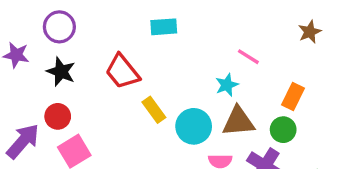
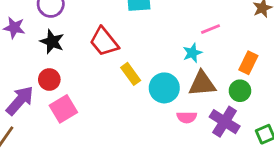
pink line: (248, 57) -> (211, 29), turned -54

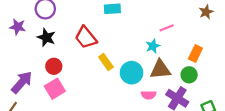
red circle: (49, 80) -> (54, 66), moved

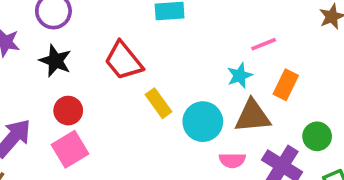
orange rectangle: (195, 53) -> (286, 85), moved
green circle: (189, 75) -> (317, 136), moved

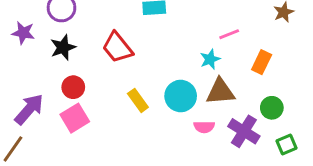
black star: (55, 61) -> (63, 47), turned 30
orange rectangle: (286, 85) -> (262, 62), moved
yellow rectangle: (159, 103) -> (138, 100), moved

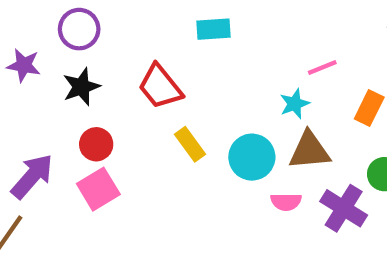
yellow rectangle: (138, 100) -> (190, 144), moved

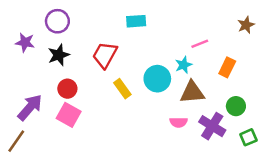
red trapezoid: (160, 87) -> (105, 55), turned 68
cyan circle: (252, 157) -> (157, 79), moved
pink square: (98, 189) -> (69, 115), turned -30

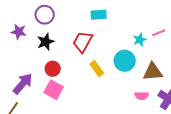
cyan rectangle: (136, 21) -> (99, 15), moved
cyan star: (184, 65) -> (140, 40), moved

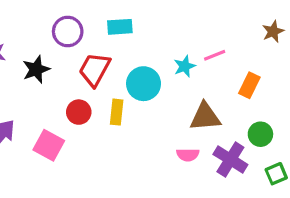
purple circle: (45, 15) -> (68, 32), moved
cyan circle: (125, 61) -> (144, 84), moved
red circle: (53, 69) -> (79, 112), moved
yellow rectangle: (97, 69) -> (117, 112), turned 42

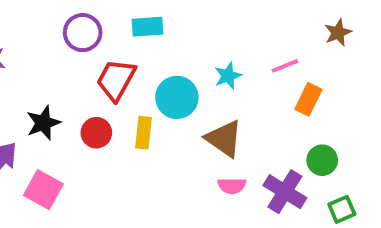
pink line: (215, 55) -> (285, 66), moved
black star: (36, 69) -> (43, 123), moved
brown triangle: (205, 117) -> (224, 139), moved, turned 40
pink square: (49, 145) -> (43, 190), moved

